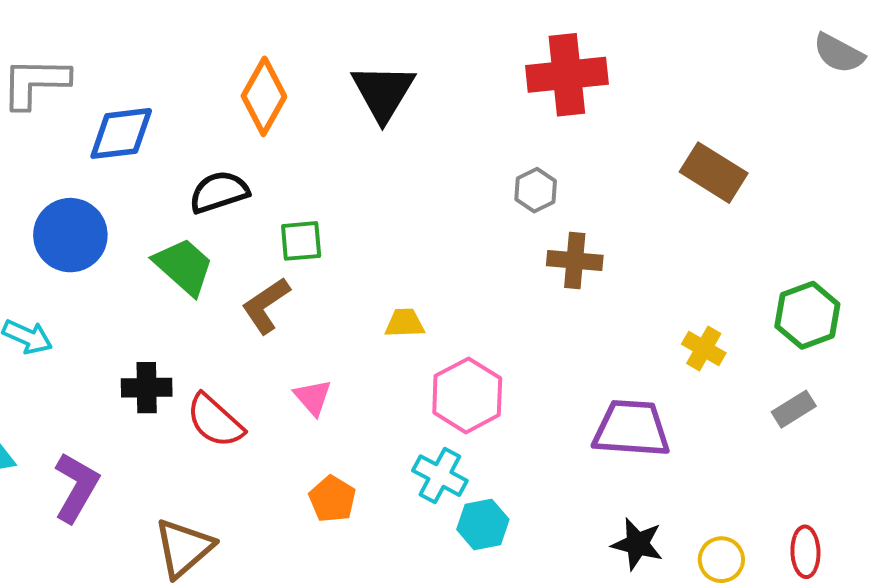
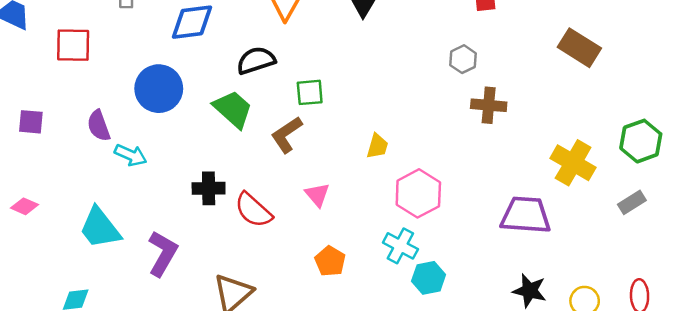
yellow trapezoid: (405, 323) -> (377, 146), turned 108
yellow cross: (704, 348) -> (573, 163), size x1.6

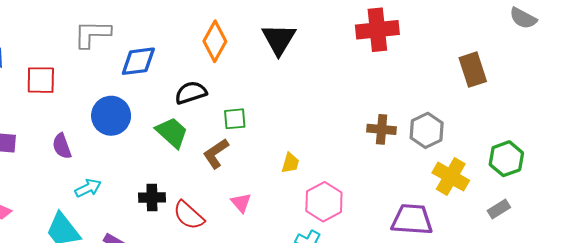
brown rectangle: (579, 48) -> (473, 70), moved, turned 40
gray hexagon: (463, 59) -> (427, 130), moved, size x1.5
cyan arrow: (131, 155) -> (88, 188), moved, turned -50

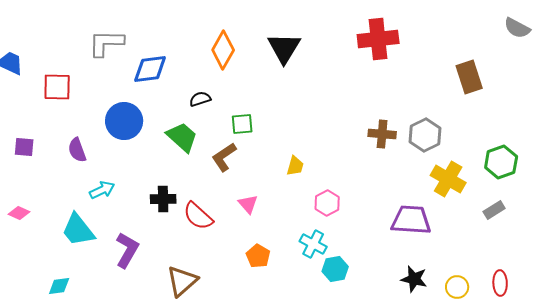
black semicircle: (191, 93) -> (200, 99), size x0.7
pink hexagon: (324, 202) -> (327, 203), size x0.7

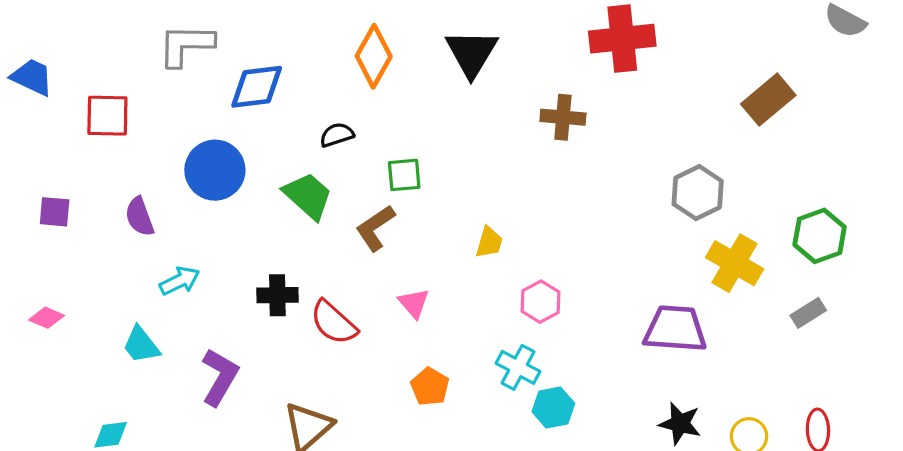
brown rectangle: (469, 77) -> (768, 100), turned 68
brown cross: (382, 134) -> (563, 117), moved
cyan trapezoid: (78, 230) -> (141, 345), size x0.7

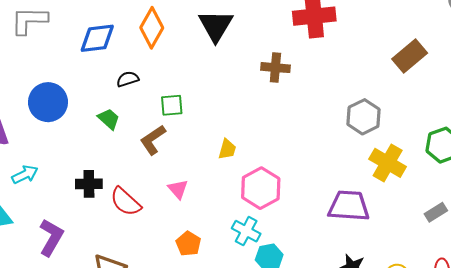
blue diamond: (257, 87) -> (97, 38), moved
green trapezoid: (308, 196) -> (109, 119), size x0.7
pink hexagon: (540, 302) -> (261, 188), size x1.5
gray rectangle: (808, 313) -> (436, 212), moved

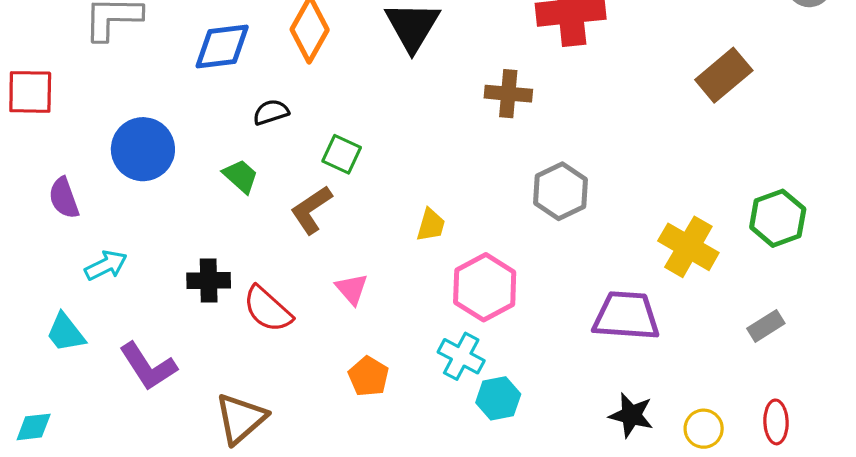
green square: (172, 105) -> (342, 154), turned 30
gray hexagon: (363, 117) -> (560, 191), moved
purple L-shape: (51, 237) -> (148, 366), turned 117

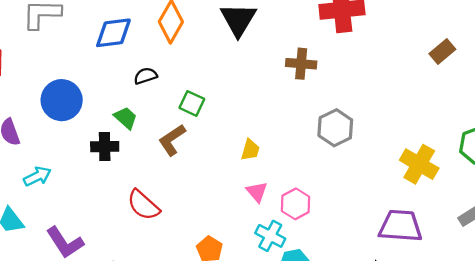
brown rectangle: (724, 75) -> (442, 52), size x0.7
black cross: (209, 281) -> (105, 147), moved
pink hexagon: (485, 287) -> (296, 204), moved, size x0.7
pink triangle: (352, 289) -> (257, 192), moved
purple trapezoid: (626, 316) -> (400, 226), moved

